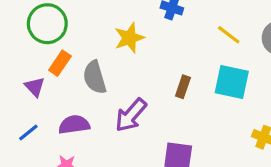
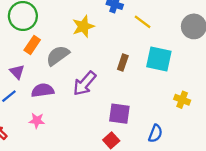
yellow line: (229, 35) -> (143, 22), moved
gray semicircle: (95, 77) -> (58, 56), turned 70
purple triangle: (35, 87) -> (17, 72), moved

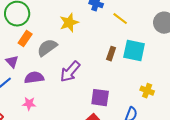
brown rectangle: (123, 63) -> (111, 54), moved
yellow cross: (182, 100) -> (147, 91), moved

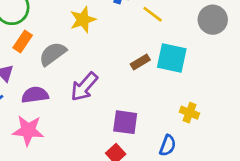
brown rectangle: (111, 54) -> (140, 62), turned 40
pink star: (29, 104) -> (28, 130), size x1.6

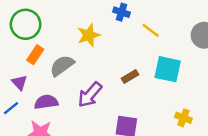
brown rectangle: (140, 62) -> (130, 77), moved

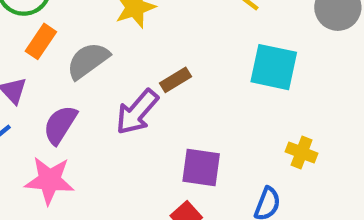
brown rectangle: (130, 77) -> (176, 80), moved
purple semicircle: (46, 102) -> (60, 125), turned -50

